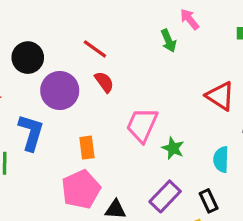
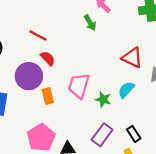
purple circle: (60, 90) -> (29, 76), moved
orange rectangle: (87, 148) -> (48, 96), moved
cyan semicircle: (221, 159) -> (126, 90), moved, turned 48

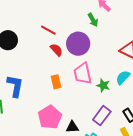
purple circle: (29, 76) -> (78, 44), moved
pink trapezoid: (79, 86) -> (83, 73), turned -30

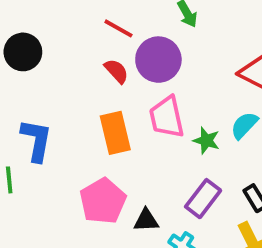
red line: (48, 30) -> (118, 28), moved
orange rectangle: (56, 82) -> (115, 133), size x1.5

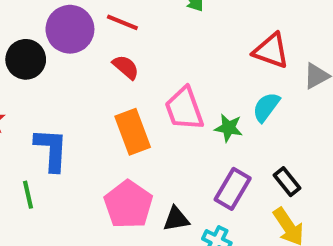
purple circle: (158, 60) -> (70, 29), moved

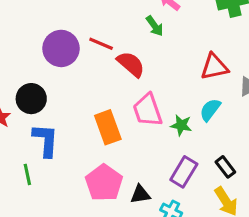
red triangle: (271, 51) -> (214, 67), turned -32
black circle: (26, 59) -> (31, 99), moved
red semicircle: (126, 67) -> (131, 64), moved, size x1.4

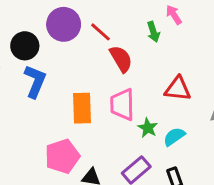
red triangle: (214, 67) -> (178, 89), moved
black circle: (31, 99) -> (25, 46), moved
cyan semicircle: (210, 110) -> (174, 137), moved
blue L-shape: (46, 140) -> (35, 81), moved

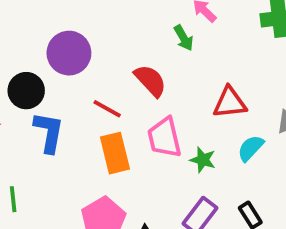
red line: (100, 32) -> (107, 109), moved
cyan semicircle: (174, 137) -> (251, 148), moved

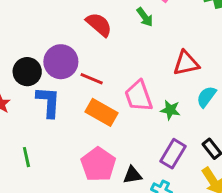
purple circle: (69, 53) -> (61, 62), moved
red semicircle: (150, 81) -> (99, 25), moved
orange rectangle: (115, 153) -> (102, 112), turned -40

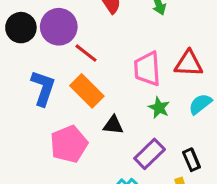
pink trapezoid: (139, 96) -> (147, 69), moved
blue L-shape: (48, 102) -> (43, 88), moved
black triangle: (132, 175) -> (113, 125), moved

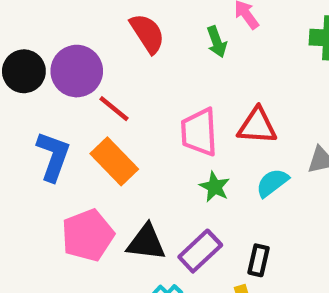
black triangle: (113, 125) -> (146, 242), moved, size x1.4
black rectangle: (191, 160) -> (258, 260), turned 35

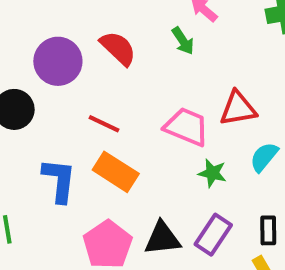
purple circle: (77, 71) -> (58, 61), moved
pink trapezoid: (199, 132) -> (187, 127), turned 129

